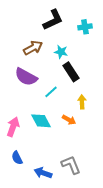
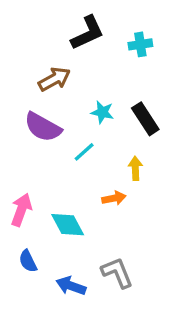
cyan star: (61, 52) -> (102, 112), moved
black rectangle: (71, 72) -> (145, 119), moved
orange arrow: (69, 120) -> (114, 198), turned -40
cyan diamond: (41, 121) -> (68, 225), moved

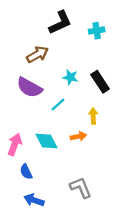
cyan diamond: (68, 225) -> (47, 141), moved
blue semicircle: (28, 261) -> (26, 172), moved
blue arrow: (71, 286) -> (34, 200), moved

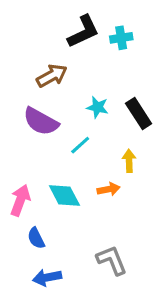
cyan cross: (97, 31) -> (121, 38), moved
blue arrow: (34, 200) -> (47, 278), turned -30

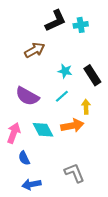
purple semicircle: (41, 121) -> (27, 96), moved
cyan line: (80, 145) -> (62, 96), moved
orange arrow: (109, 189) -> (72, 126), size x1.5

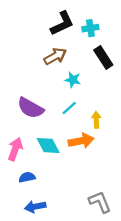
brown arrow: (35, 50) -> (55, 56), moved
black rectangle: (92, 75) -> (103, 57), moved
blue semicircle: (24, 158) -> (27, 177), turned 104
gray L-shape: (74, 173) -> (100, 202), moved

